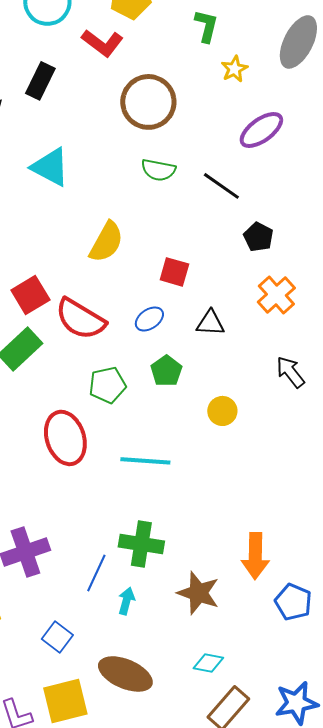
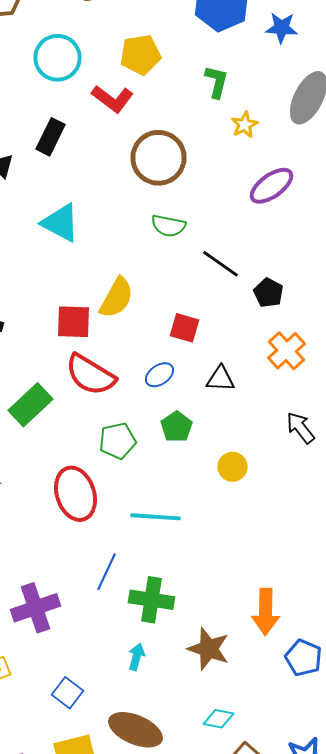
black line: (221, 186) -> (220, 264), moved
red square: (30, 295) -> (74, 322), moved, turned 33
blue line: (96, 573) -> (106, 572), moved

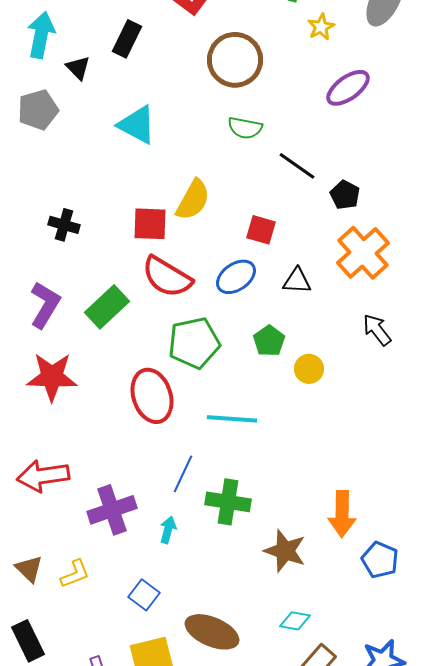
orange cross: (286, 351) -> (363, 253), size x1.4
blue ellipse: (160, 375) -> (236, 277), size x1.4
green pentagon: (176, 427) -> (269, 341), moved
green pentagon: (118, 441) -> (194, 343), size x1.4
cyan arrow: (136, 657) -> (168, 530), moved

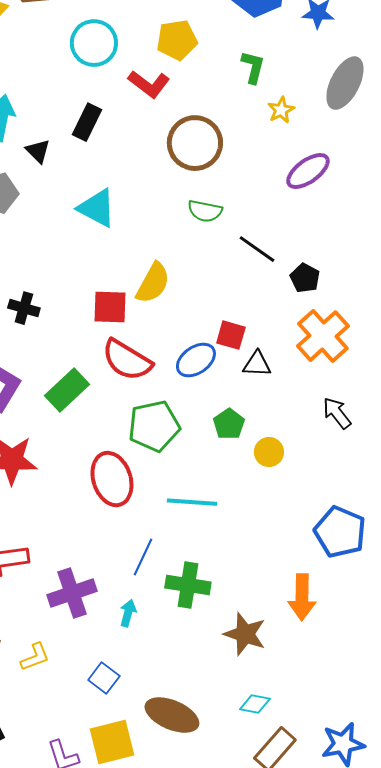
red square: (261, 230) -> (231, 335), moved
blue pentagon: (380, 560) -> (340, 532), moved, size x1.4

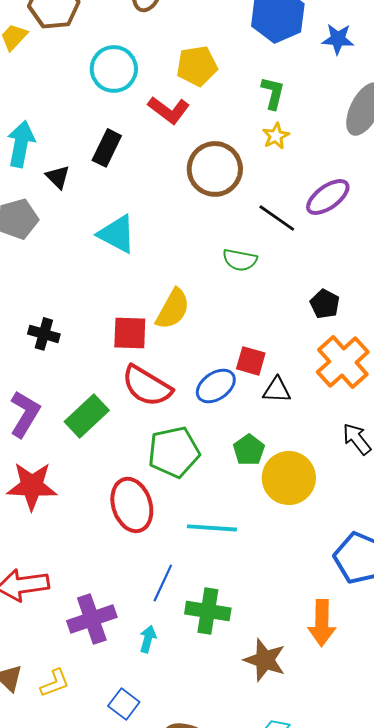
yellow star: (281, 110) -> (276, 136), moved
green semicircle: (205, 211) -> (240, 260), moved
black line: (257, 249) -> (277, 218), moved
yellow circle: (269, 452) -> (289, 478), size x1.8

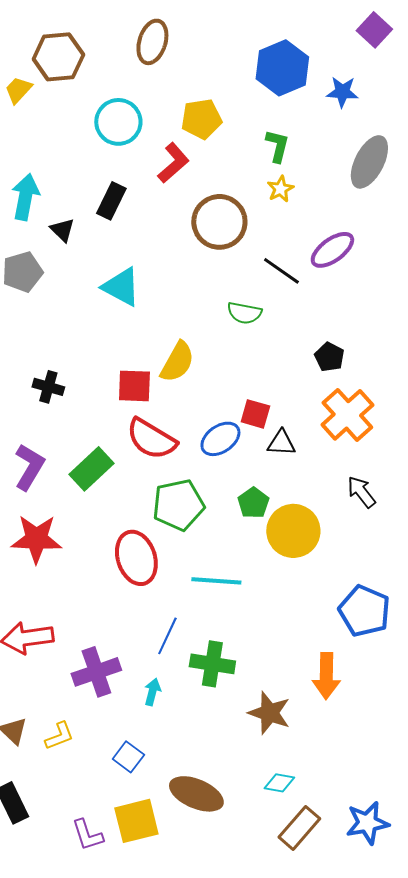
red L-shape: (169, 110) -> (173, 163), turned -78

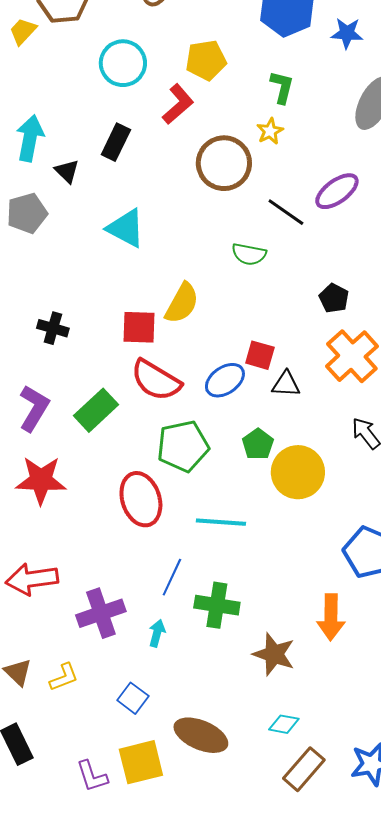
yellow star: (280, 189) -> (270, 131), moved

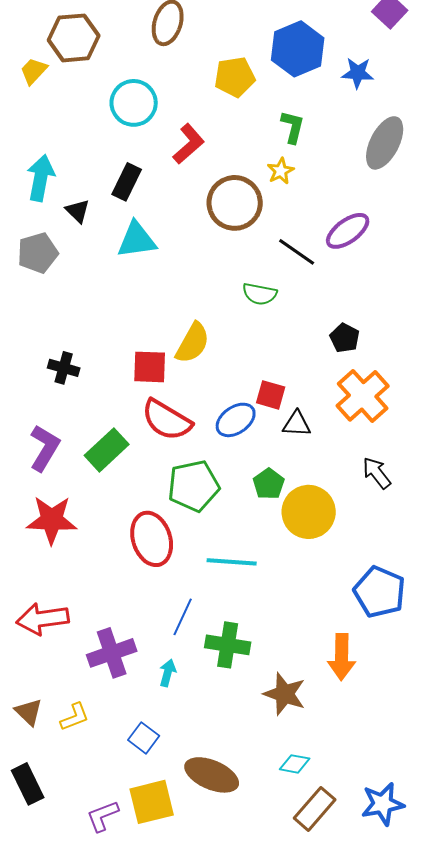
yellow pentagon: (206, 60) -> (235, 77), moved
cyan triangle: (126, 228) -> (137, 240), moved, turned -36
purple L-shape: (92, 776) -> (103, 816), turned 87

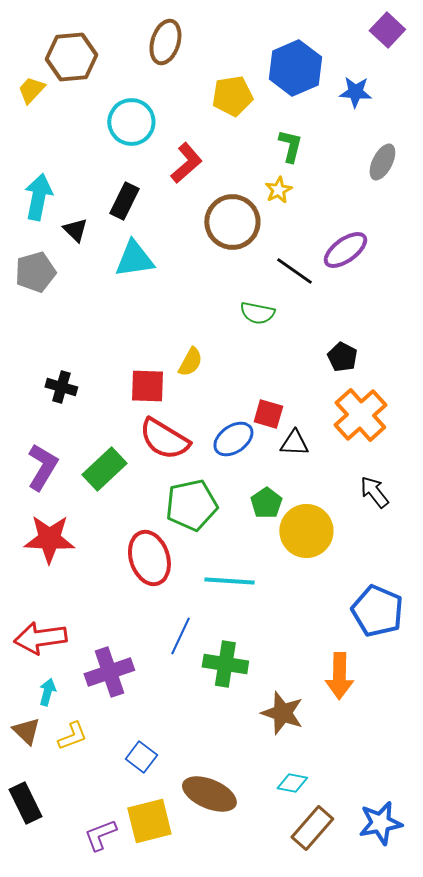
gray ellipse: (385, 143) -> (382, 162), size x0.7
yellow semicircle: (193, 343) -> (190, 362), size x0.7
cyan arrow: (168, 673) -> (47, 692), moved

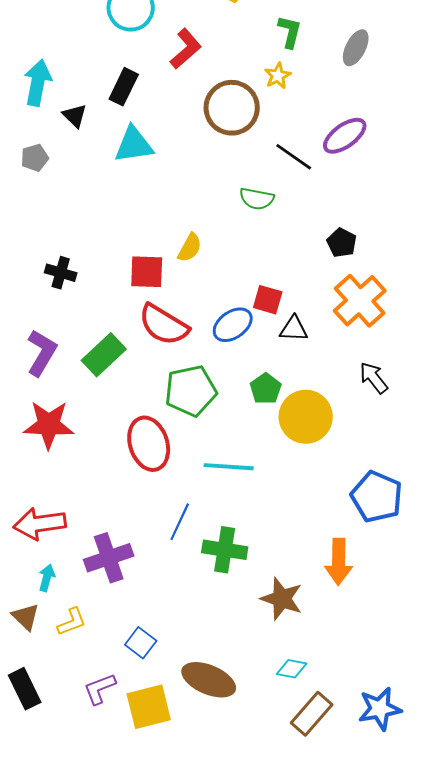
gray ellipse: (382, 162) -> (356, 48), moved
gray pentagon: (35, 272) -> (35, 158), size x0.7
purple L-shape: (100, 835) -> (100, 689), moved

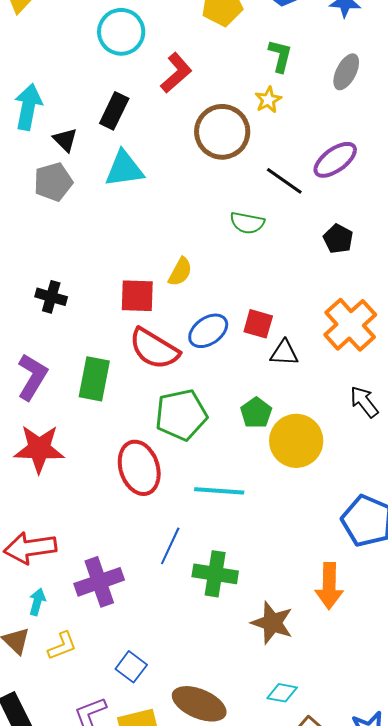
gray pentagon: (35, 158) -> (53, 182), moved, size x1.4
black pentagon: (342, 243) -> (338, 239), moved
blue ellipse: (233, 325) -> (208, 331), moved
green rectangle: (104, 355) -> (94, 379), turned -36

